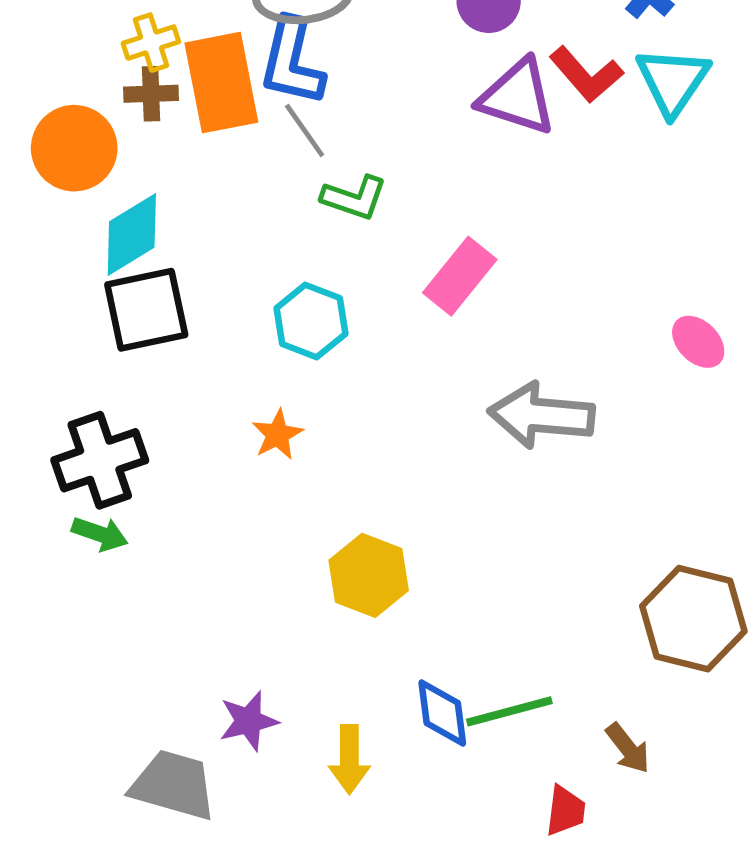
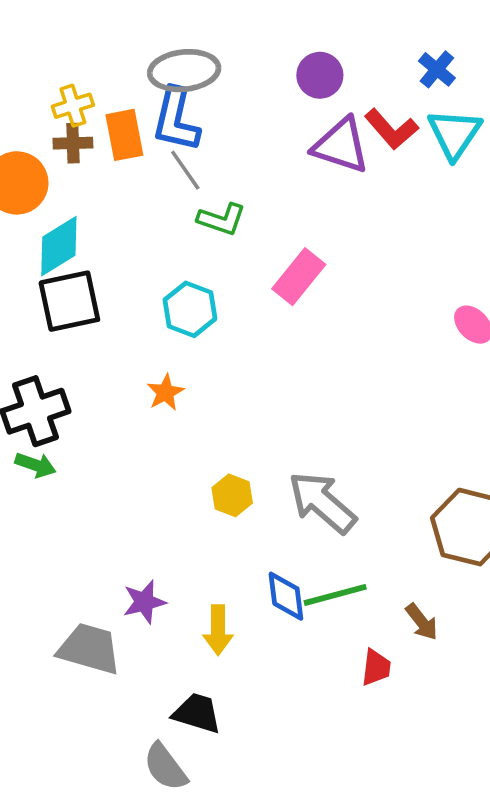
orange rectangle: (221, 83) -> (124, 135), size x0.7
gray arrow: (541, 415) -> (322, 502), moved, turned 36
yellow hexagon: (369, 575) -> (232, 495), size x0.7

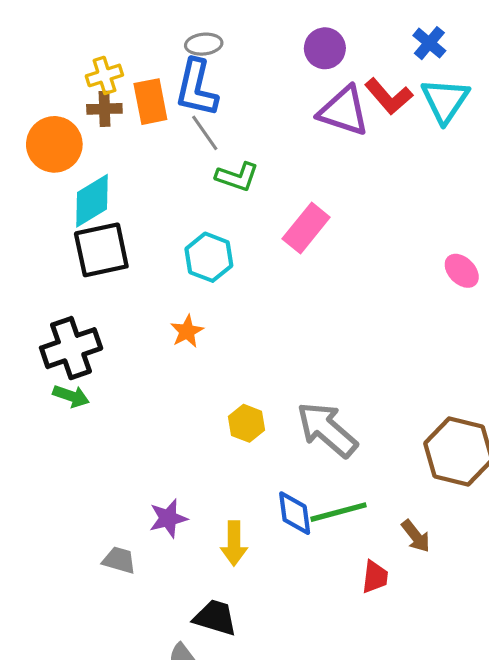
gray ellipse: (184, 71) -> (204, 44), size x0.6
gray trapezoid: (89, 649) -> (119, 560), size x0.6

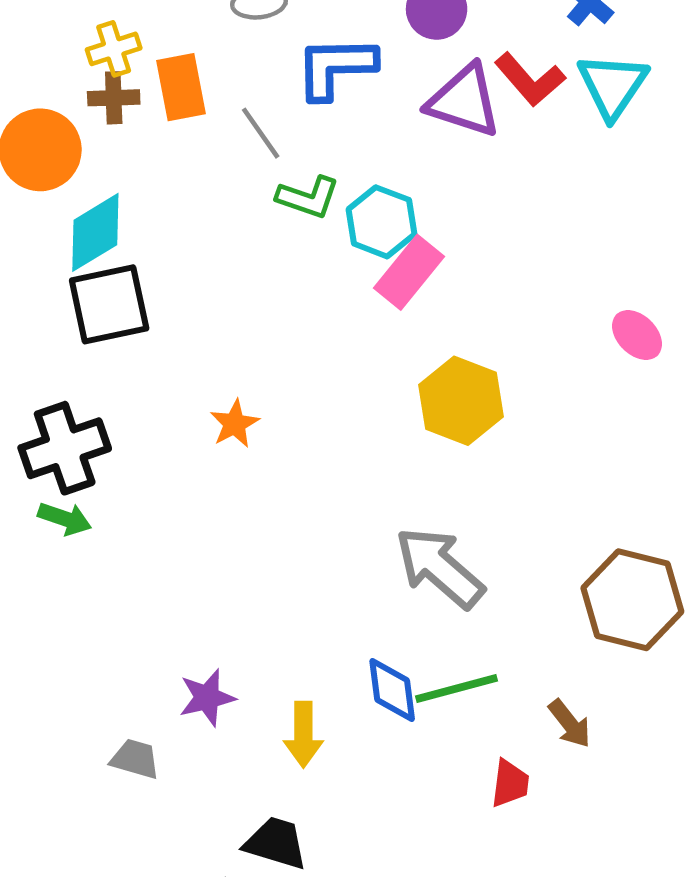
blue L-shape: (196, 88) -> (336, 67), moved, turned 76
cyan hexagon: (209, 257) -> (381, 222), moved
yellow hexagon: (247, 423) -> (461, 401), moved, size x1.6

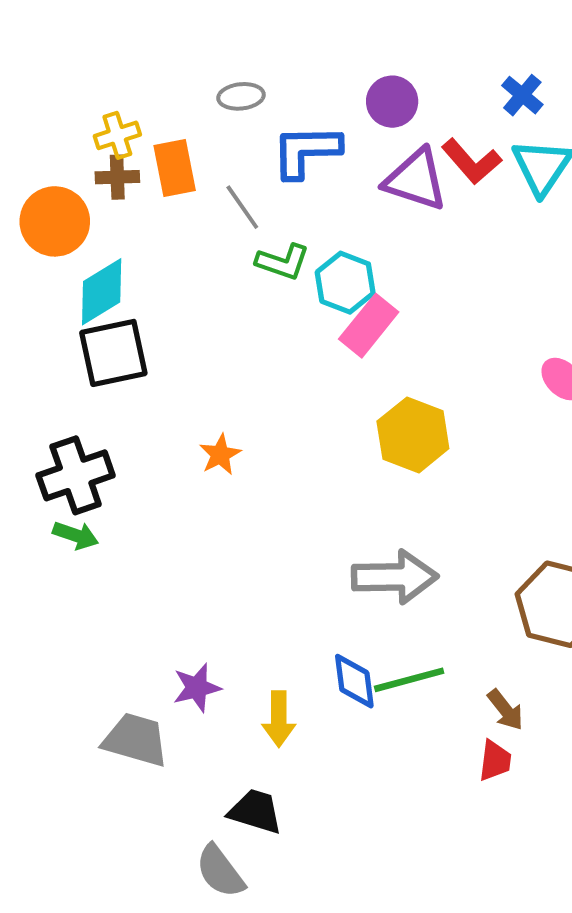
gray arrow: (440, 568) -> (395, 577), turned 138
gray trapezoid: (135, 759) -> (136, 740), size x1.6
red trapezoid: (510, 783) -> (495, 761), moved

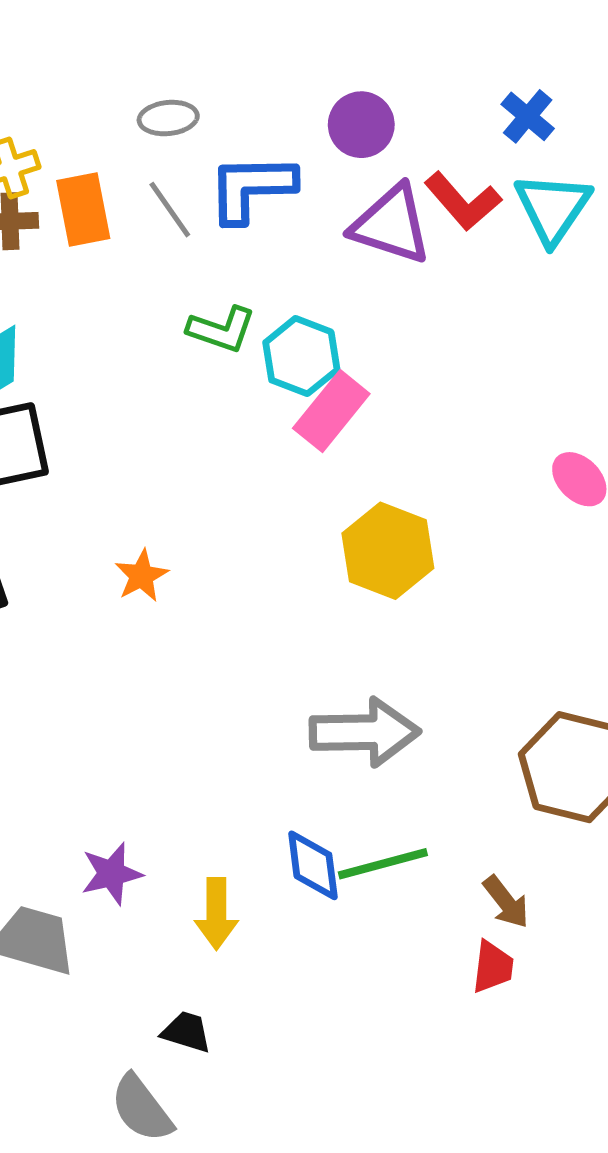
gray line: (242, 207) -> (170, 210), moved
black trapezoid: (255, 811) -> (186, 1032), size x0.7

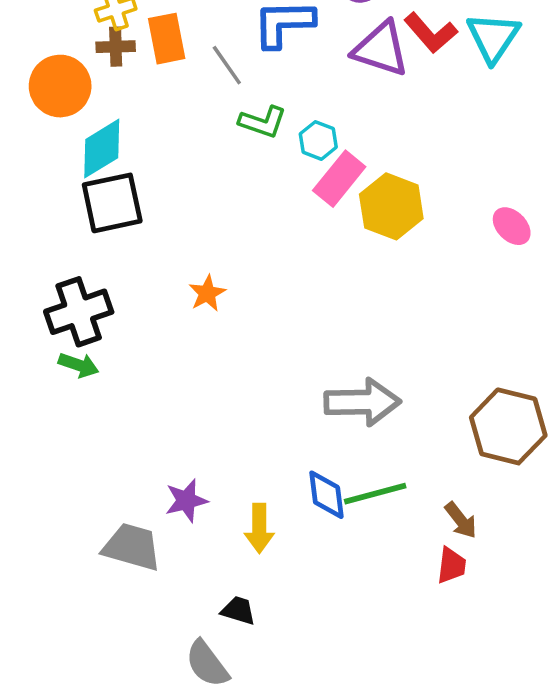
gray line: (170, 210) -> (227, 65), moved
cyan hexagon: (301, 356) -> (318, 140), size x0.7
yellow hexagon: (388, 551) -> (391, 206), moved

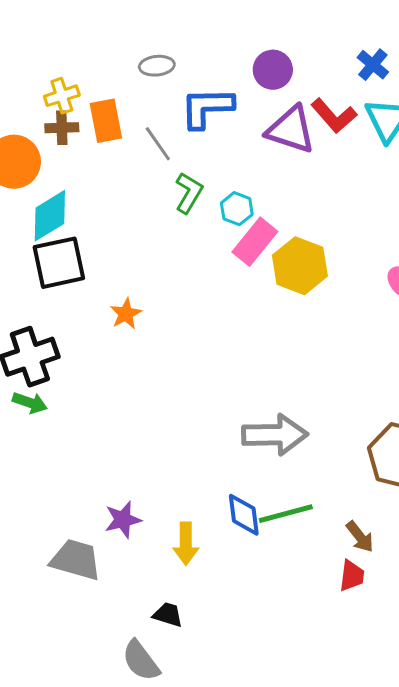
green L-shape: (263, 122) -> (189, 193), turned -78
orange star: (207, 293) -> (126, 314), moved

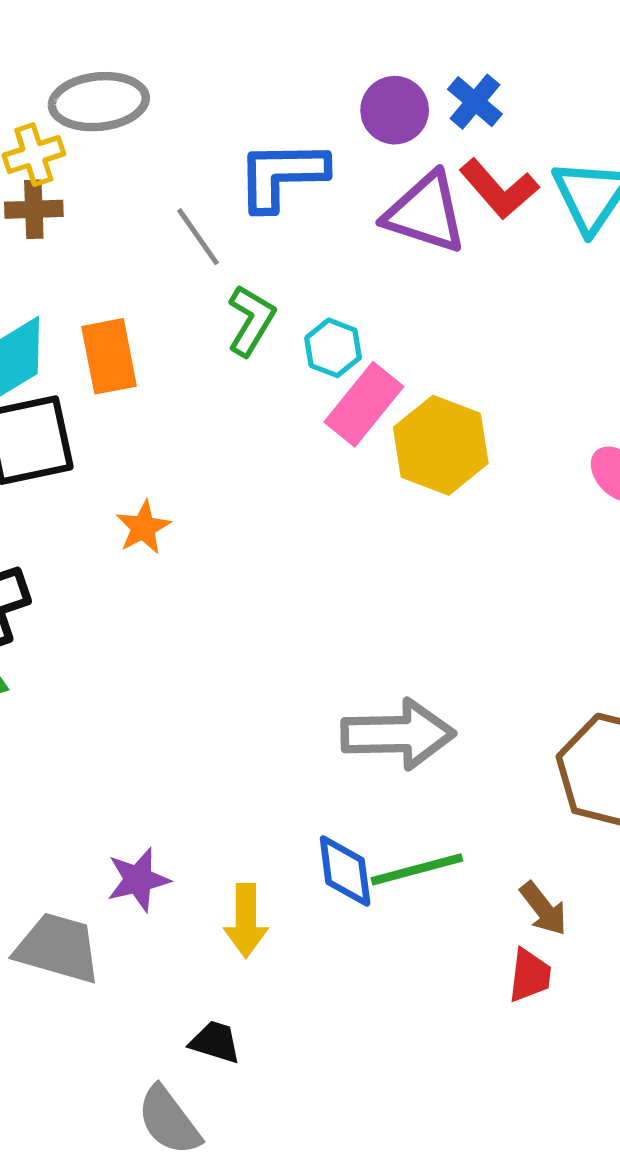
blue cross: (373, 65) -> (475, 102), moved
gray ellipse: (157, 66) -> (99, 102), moved, size x1.6
orange rectangle: (106, 121) -> (109, 356), moved

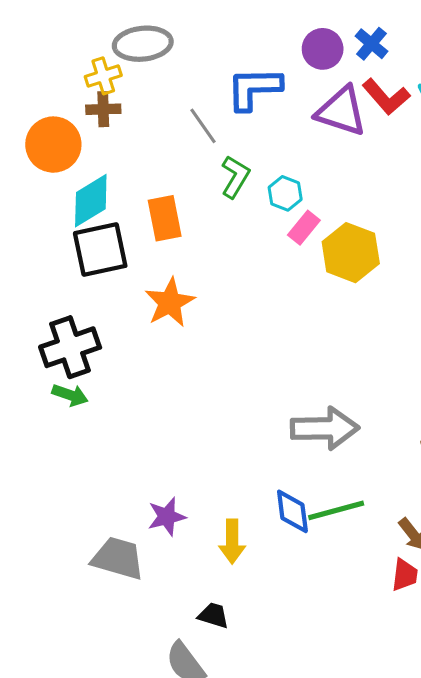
orange rectangle: (109, 356) -> (165, 218), moved
pink rectangle: (364, 404) -> (304, 228), size x0.7
orange star: (143, 527) -> (170, 303), size x1.5

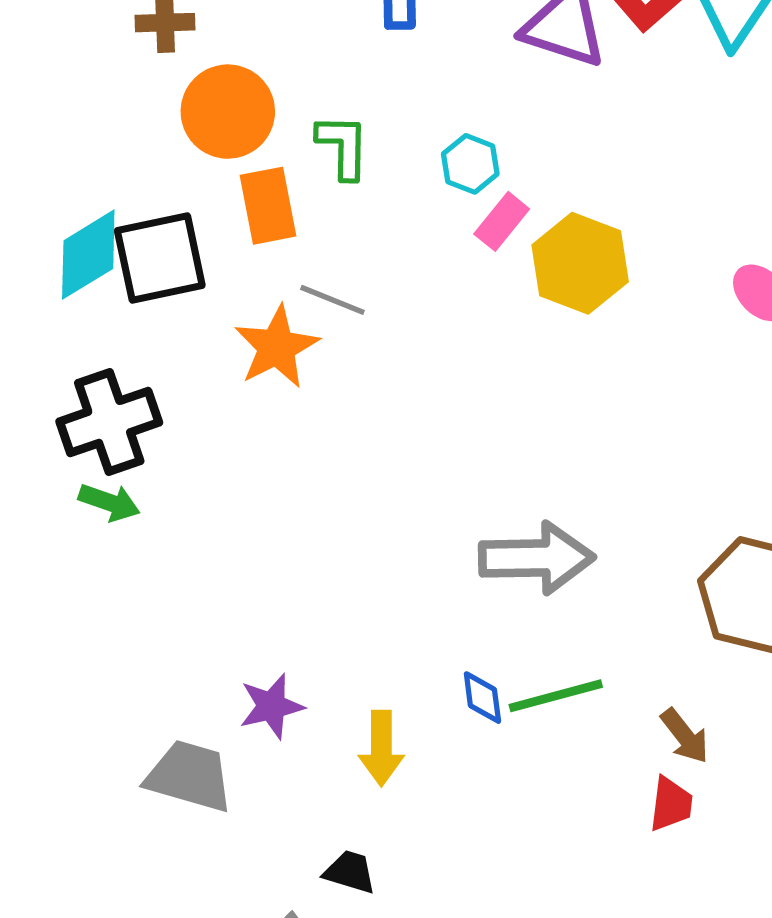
gray line: (203, 126) -> (332, 300), moved, turned -33
orange circle: (53, 145) -> (228, 112), moved
green L-shape: (235, 177) -> (343, 146), moved, turned -30
cyan diamond: (91, 201) -> (88, 255), moved
blue diamond: (292, 511) -> (482, 698), size x0.7

